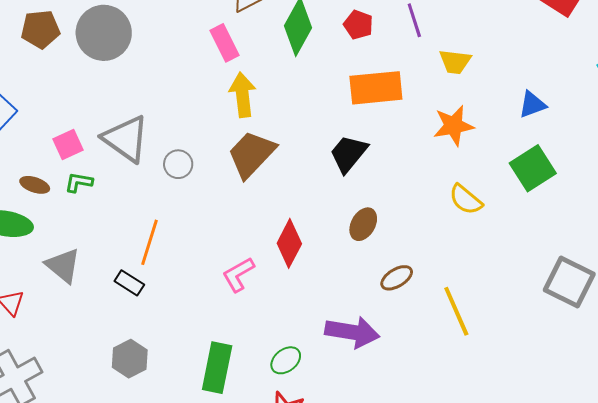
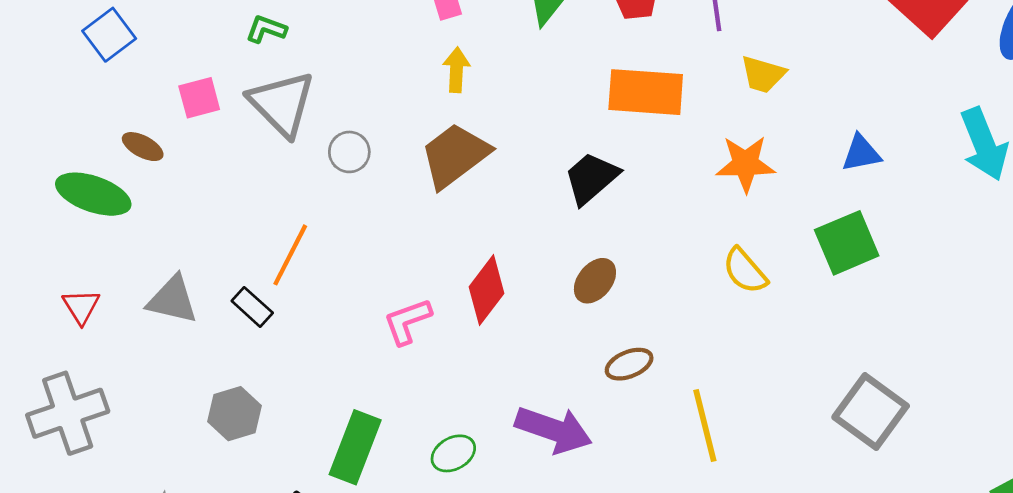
yellow arrow: (243, 95) -> (456, 70), size x0.7
green L-shape: (79, 182) -> (266, 29), moved
gray triangle: (63, 266) -> (173, 300), moved, turned -36

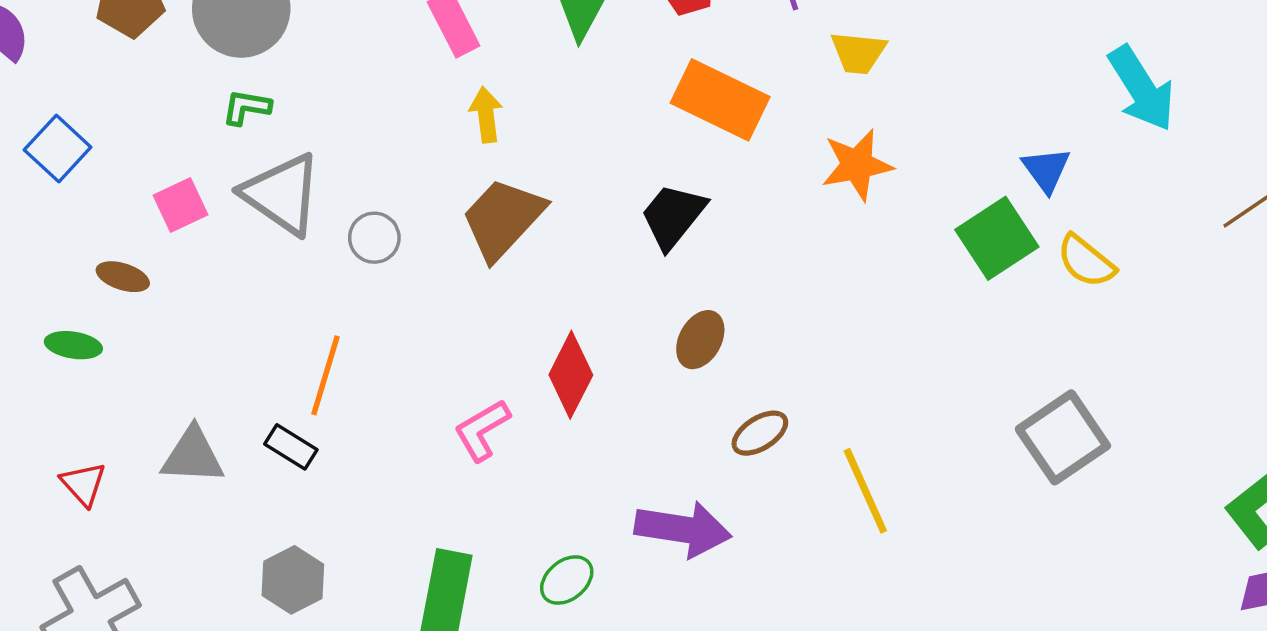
orange rectangle: (646, 92) -> (720, 100), turned 32
blue triangle: (861, 153) -> (1046, 170), moved, turned -45
green ellipse: (93, 194) -> (73, 345), size x0.6
yellow semicircle: (745, 271) -> (1086, 261), moved
gray square: (871, 412) -> (1063, 437), turned 30

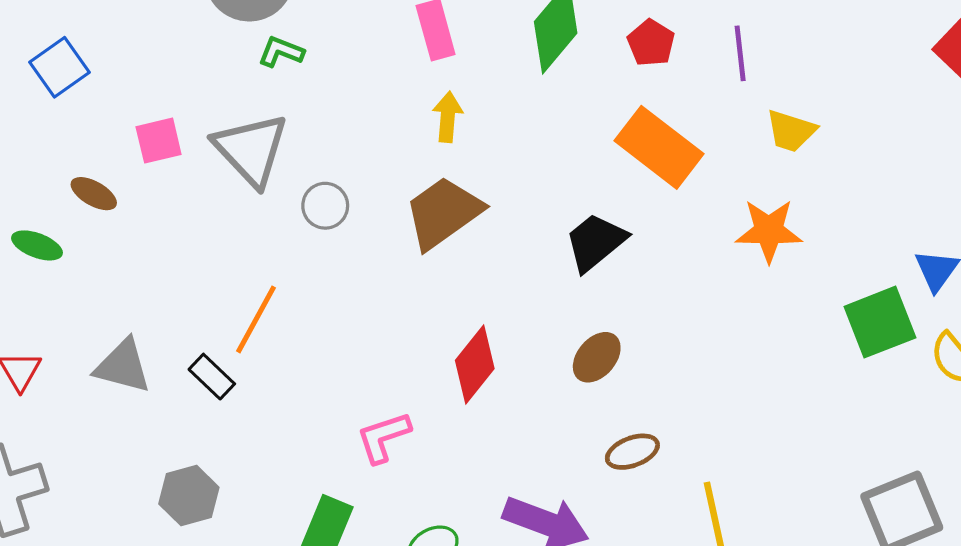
green L-shape: (246, 107) -> (281, 52), moved
pink L-shape: (482, 430) -> (383, 437), moved

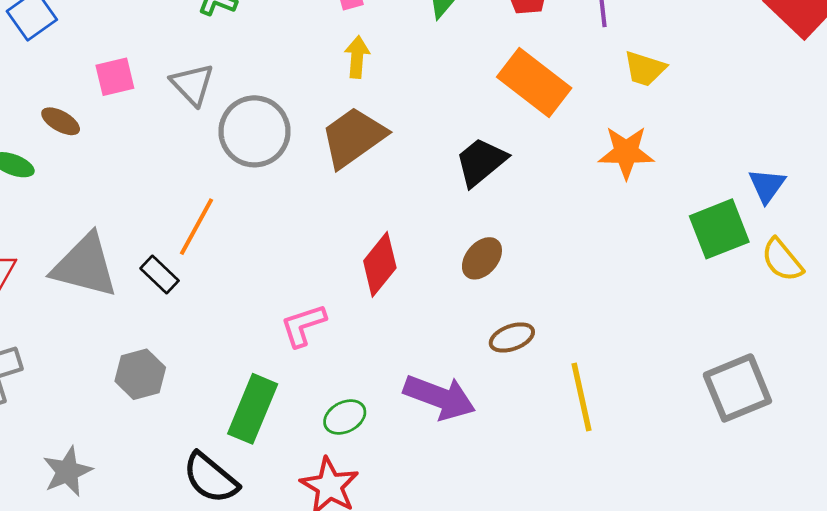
gray triangle: (251, 150) -> (192, 84), size x0.7
gray circle: (325, 206) -> (254, 131), size x1.8
gray triangle: (123, 366) -> (85, 266), size x1.4

